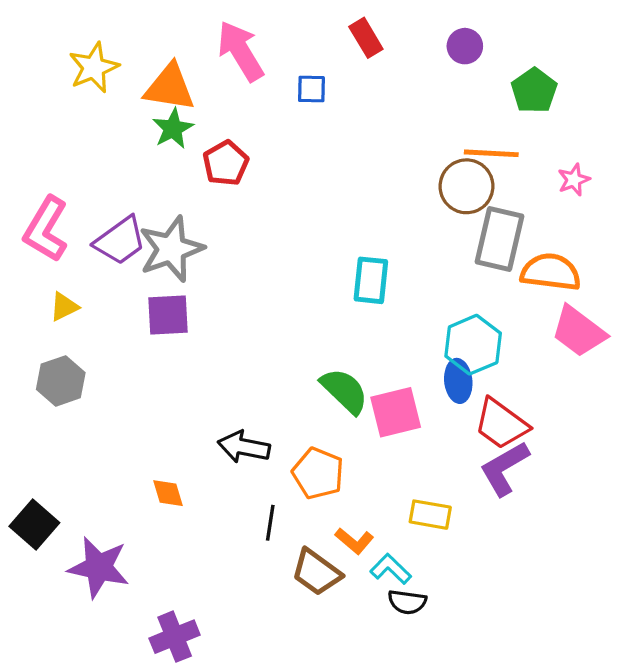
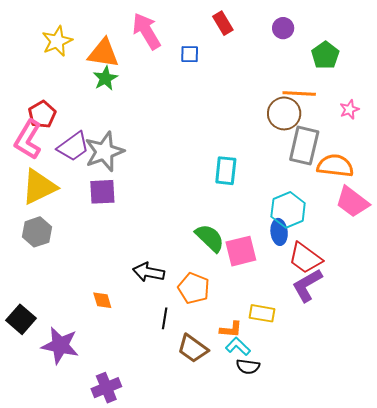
red pentagon: (226, 163) -> (42, 114), moved
yellow triangle: (64, 307) -> (39, 187), size x2.0
orange L-shape: (354, 541) -> (231, 329), moved, turned -35

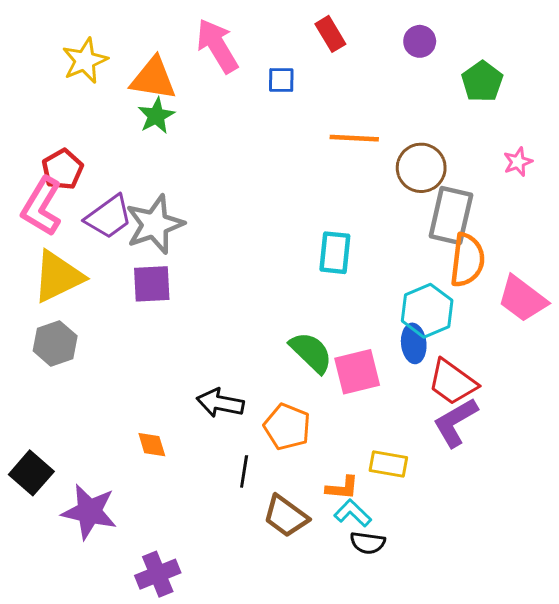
orange line: (299, 93) -> (354, 138), moved
orange semicircle: (335, 166) -> (467, 260), moved, turned 90

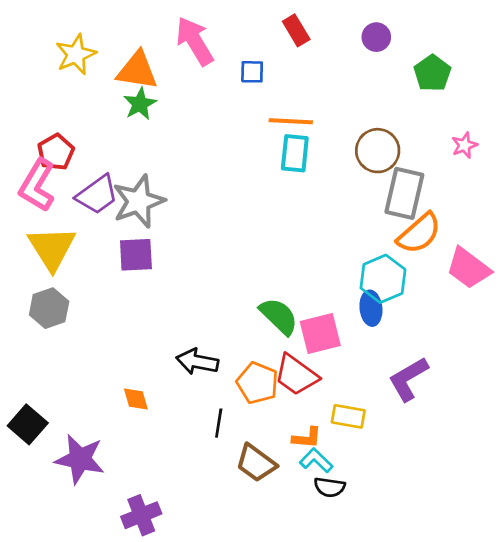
orange line: (354, 138) -> (291, 121), moved
cyan rectangle: (335, 253) -> (295, 153), moved
orange semicircle: (467, 260) -> (419, 233), turned 42
yellow triangle: (58, 276) -> (52, 248), turned -36
red trapezoid: (452, 382) -> (296, 375), moved

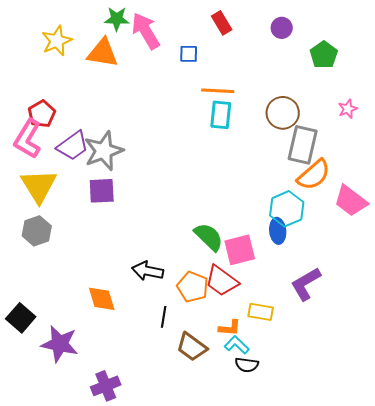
green star: (140, 104) -> (117, 19), moved, turned 30
orange diamond: (136, 399) -> (102, 299), size x1.4

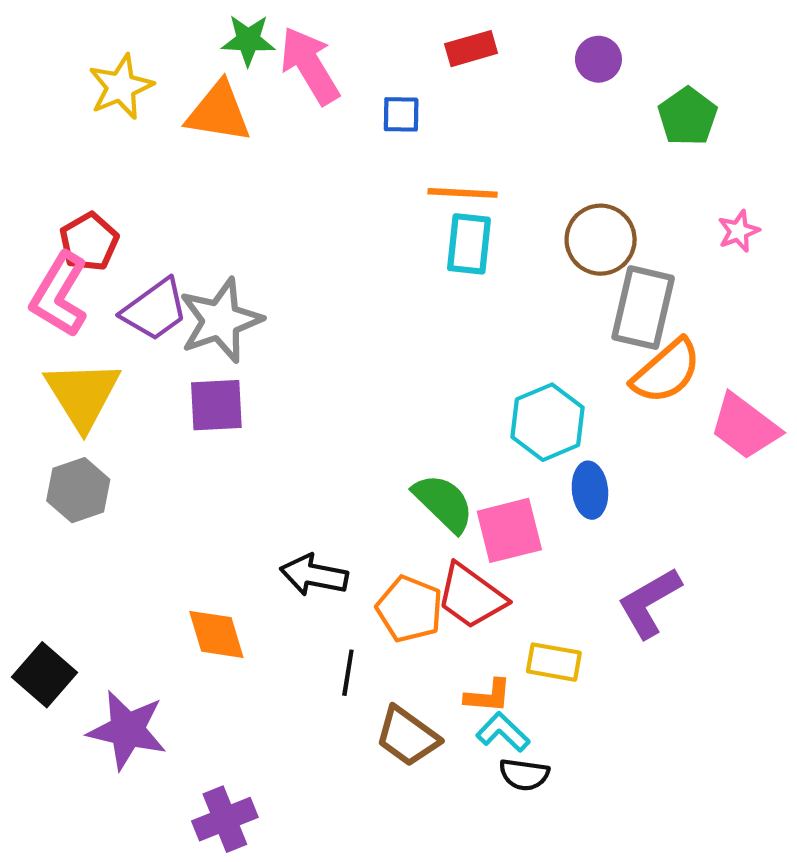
red rectangle: (222, 23) -> (471, 49), turned -75
cyan hexagon: (287, 209) -> (547, 422), moved

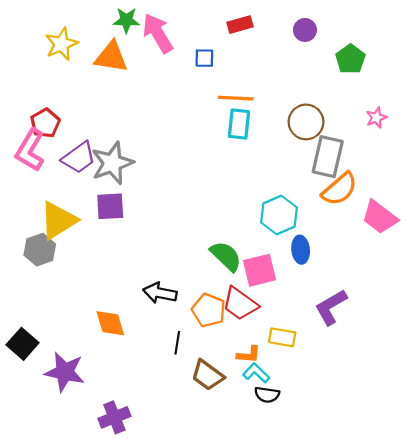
yellow triangle: (83, 395) -> (58, 220), moved, turned 30

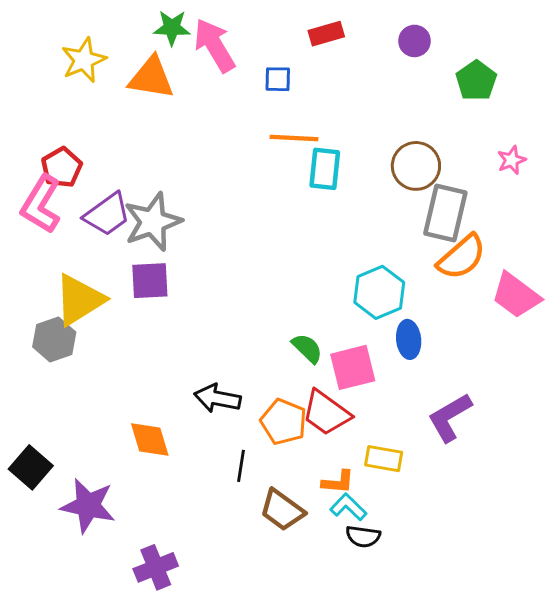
orange line: (236, 98) -> (294, 138), moved
green semicircle: (226, 256) -> (307, 348), size x0.7

